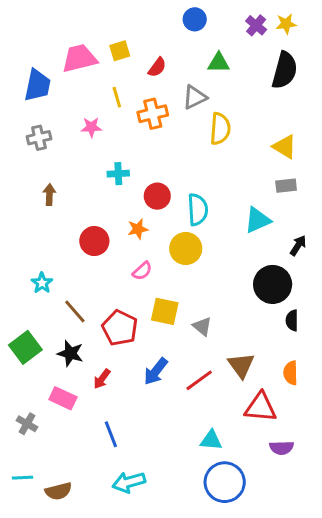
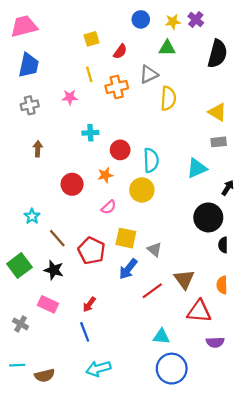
blue circle: (195, 19) -> (141, 19), moved
yellow star: (286, 24) -> (173, 22), moved
pink trapezoid: (79, 58) -> (24, 26), moved
blue arrow: (156, 371) -> (128, 269), moved
red arrow: (102, 379) -> (89, 304), moved

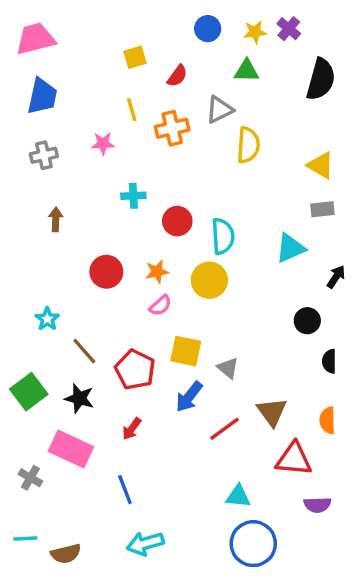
orange star: (105, 175) -> (157, 272), moved
black circle: (208, 217) -> (307, 321), size x0.6
pink rectangle: (48, 304) -> (71, 449), size x1.4
red arrow: (89, 304) -> (132, 429), moved

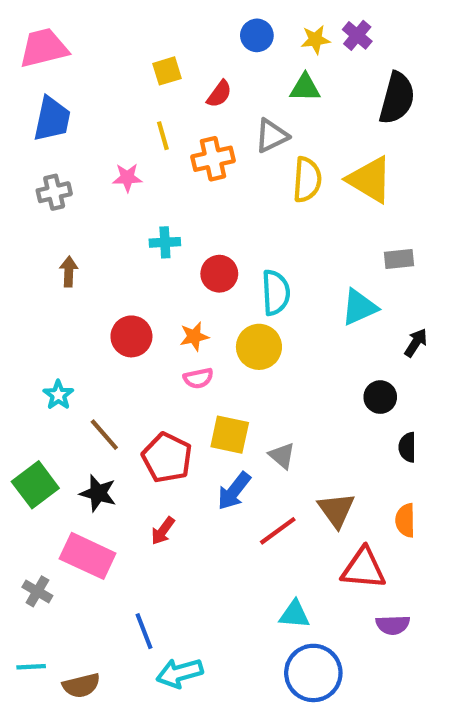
yellow triangle: (321, 165) -> (370, 180), moved, size x1.4
pink semicircle: (160, 306) -> (198, 378), turned 30
blue line: (125, 490) -> (144, 631), moved

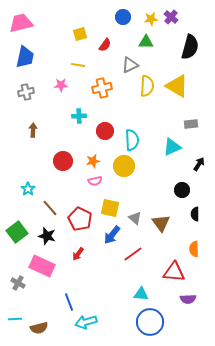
yellow line: (163, 136) -> (78, 65), turned -64
orange cross: (213, 159) -> (102, 88), moved
brown triangle: (336, 510) -> (161, 223), moved

